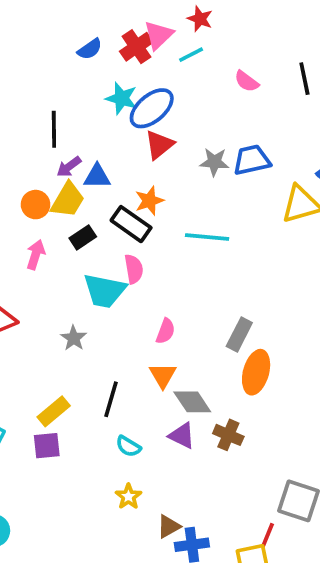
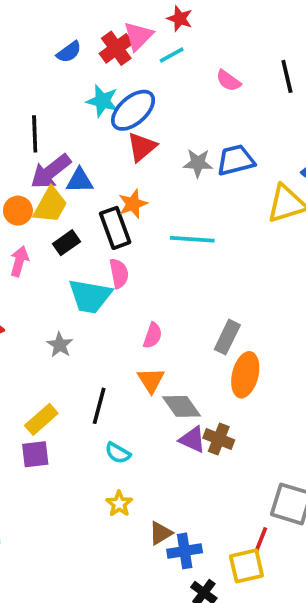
purple arrow: (69, 167) -> (51, 171), size x1.6
black rectangle: (131, 224) -> (115, 228), turned 36
purple triangle: (182, 436) -> (192, 440), moved

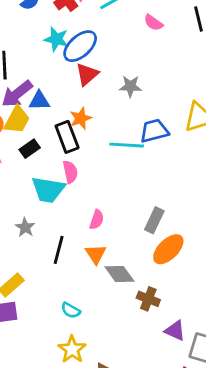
blue trapezoid: (236, 160) -> (154, 131), moved
orange ellipse: (245, 375) -> (168, 249), turned 32
black line: (99, 406) -> (59, 250), moved
purple triangle: (192, 440) -> (175, 331), moved
yellow star: (119, 504) -> (72, 349), size x1.4

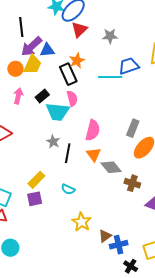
black rectangle: (30, 149) -> (42, 96), moved
pink semicircle: (97, 220) -> (93, 130), size x1.5
gray star: (25, 227) -> (53, 142), moved
cyan semicircle: (71, 310) -> (68, 189), moved

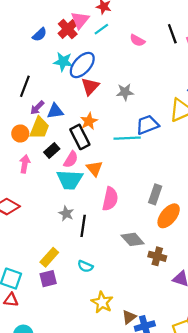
black line: (21, 27) -> (25, 86), turned 30
purple arrow: (31, 46) -> (37, 108), size x0.6
black rectangle: (42, 96) -> (52, 150), moved
pink semicircle: (72, 98) -> (71, 159), moved, turned 49
orange triangle: (94, 154) -> (94, 168), moved

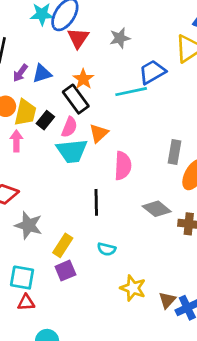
yellow trapezoid: (39, 128) -> (25, 113), moved
orange triangle: (94, 168) -> (99, 133), turned 36
gray star: (66, 213) -> (29, 225), moved, size x1.5

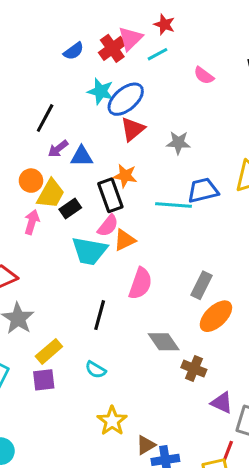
orange star: (83, 79) -> (125, 176), turned 30
pink semicircle: (69, 127) -> (108, 226), moved

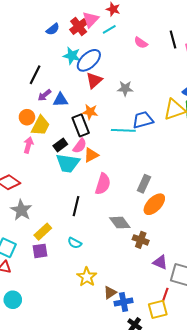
black rectangle: (70, 209) -> (60, 145), moved

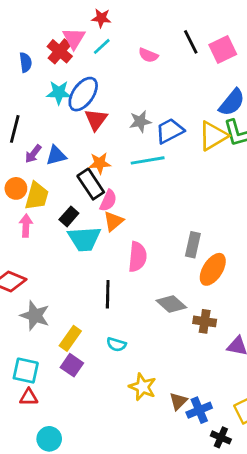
blue semicircle: (53, 29) -> (26, 62), turned -48
blue trapezoid: (143, 120) -> (170, 131), moved
cyan line: (123, 130) -> (148, 160), moved
pink semicircle: (80, 146) -> (108, 201), moved
purple square: (40, 251) -> (72, 365), turned -35

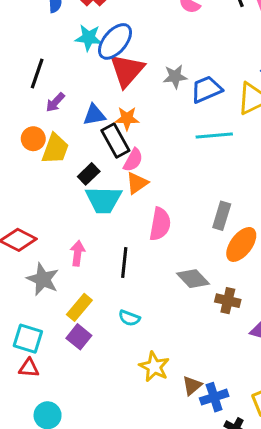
red triangle: (96, 120) -> (127, 70), size x1.4
blue triangle: (56, 155) -> (94, 115), moved
cyan line: (148, 160) -> (214, 135), moved
pink arrow: (26, 226) -> (78, 253), moved

